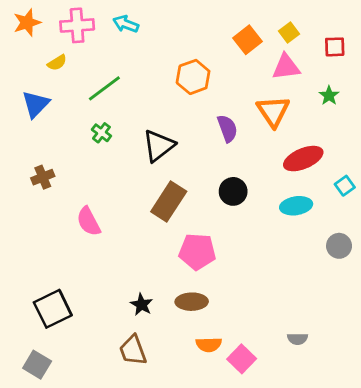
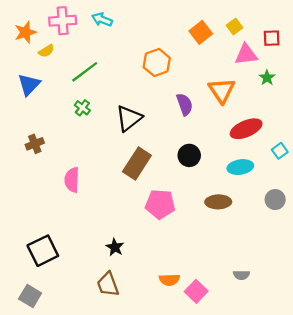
orange star: (27, 23) -> (25, 32), moved
pink triangle: (286, 67) -> (246, 54), moved
pink semicircle: (89, 221) -> (72, 180), turned 30
brown ellipse: (192, 302) -> (218, 202), moved

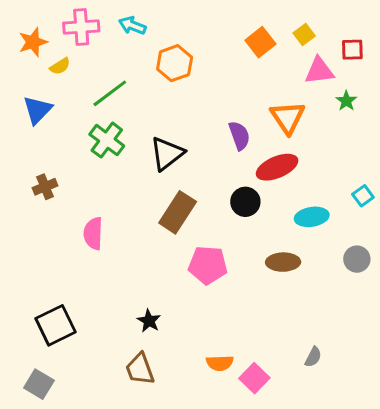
orange hexagon: (157, 63) -> (175, 63), moved
green cross: (82, 108) -> (107, 140), size x1.6
red ellipse: (246, 129) -> (277, 167), moved
gray semicircle: (241, 275) -> (313, 357), turned -63

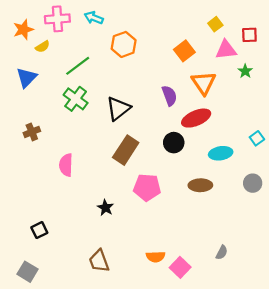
orange square: (260, 42) -> (184, 51), moved
black star: (149, 321) -> (105, 208), moved
black square: (56, 325) -> (39, 230), size x0.6

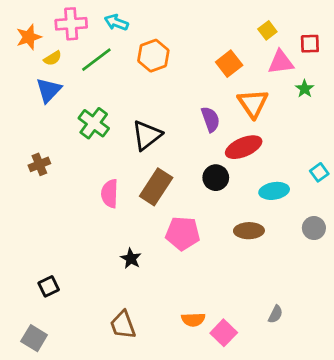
green line: (78, 66) -> (96, 60), moved
blue triangle: (27, 78) -> (49, 90), moved
pink semicircle: (66, 165) -> (110, 194), moved

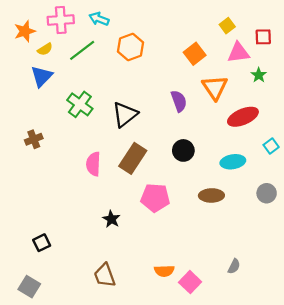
red ellipse: (244, 147) -> (243, 117), moved

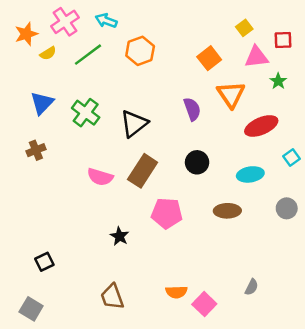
pink cross: (61, 20) -> (65, 22), turned -30
blue triangle: (42, 76) -> (42, 103), moved
pink semicircle: (93, 164) -> (100, 177), turned -75

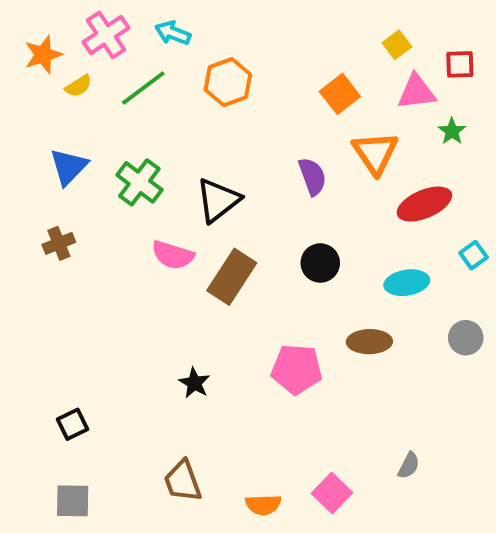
pink semicircle: (100, 177) -> (173, 255), moved
pink pentagon: (167, 213) -> (297, 369), moved
orange semicircle: (176, 292) -> (263, 505), moved
gray square: (31, 309) -> (73, 501), moved, turned -30

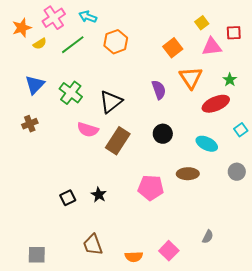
green star: (452, 131) -> (230, 80), moved
cyan ellipse: (407, 283) -> (207, 144), turned 35
black square: (73, 424) -> (68, 198), moved

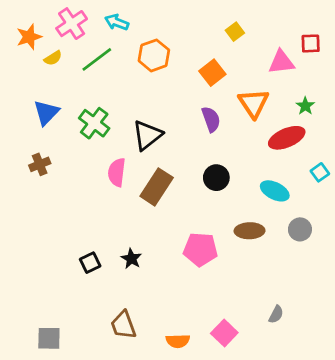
yellow square: (202, 23) -> (235, 32), moved
orange square: (173, 48) -> (212, 73), moved
pink semicircle: (88, 130) -> (117, 172), turned 80
gray circle: (237, 172) -> (300, 229), moved

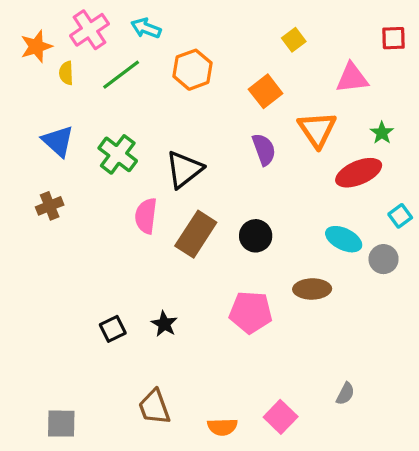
red square: (311, 43) -> (394, 38), moved
yellow semicircle: (53, 58) -> (66, 73), turned 120
blue triangle: (46, 113) -> (58, 141), turned -32
black circle: (216, 178) -> (256, 236), moved
gray circle: (300, 229) -> (384, 259), moved

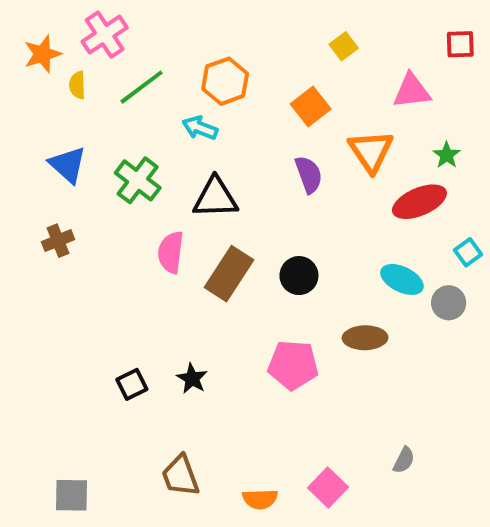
cyan arrow: (146, 28) -> (200, 128), moved
black triangle: (184, 169) -> (215, 198), turned 36

